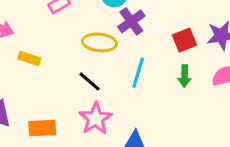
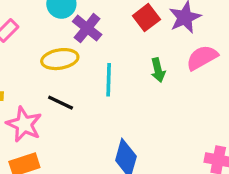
red square: (185, 40) -> (146, 18), moved
pink star: (96, 119) -> (24, 124), moved

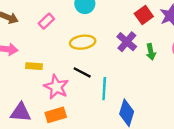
purple cross: (87, 28) -> (127, 42), moved
cyan line: (109, 80) -> (104, 89), moved

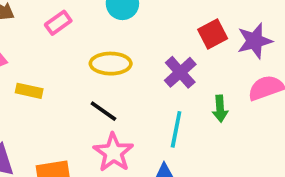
green arrow: (151, 52) -> (220, 109), moved
pink star: (56, 87) -> (113, 152), moved
cyan line: (104, 89) -> (176, 129), moved

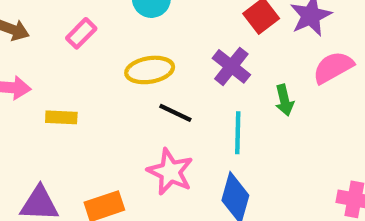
black line: (103, 111) -> (175, 113), moved

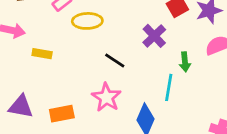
yellow ellipse: (150, 70) -> (87, 21), moved
cyan line: (238, 133) -> (169, 87), moved

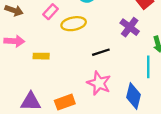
black line: (115, 61) -> (101, 52), turned -42

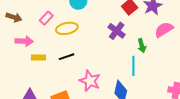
pink arrow: (14, 41) -> (24, 41), moved
black line: (101, 52) -> (67, 57), moved

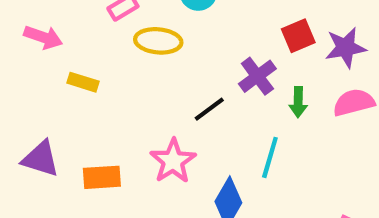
pink arrow: (24, 41) -> (43, 37), moved
green arrow: (142, 46) -> (298, 102), moved
black line: (67, 57) -> (209, 109), moved, turned -35

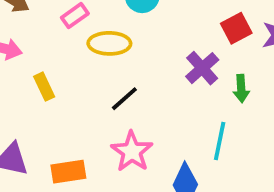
yellow rectangle: (83, 82) -> (44, 87), turned 52
black line: (209, 109) -> (124, 99), moved

